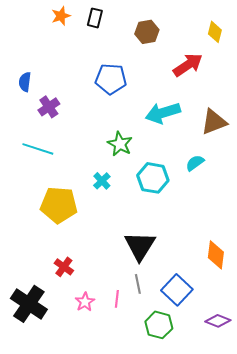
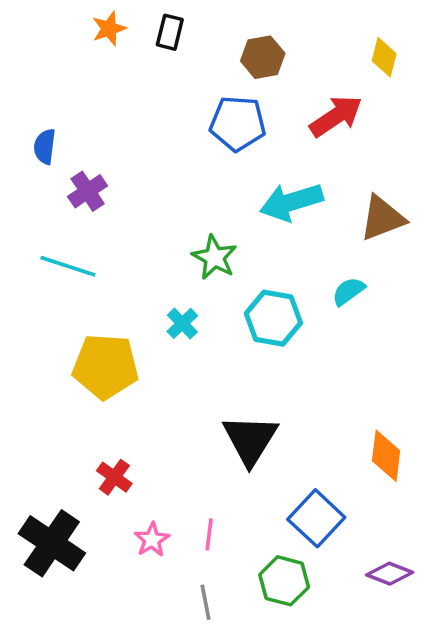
blue pentagon: (111, 79) -> (238, 123), moved
gray line: (138, 284) -> (206, 602), moved

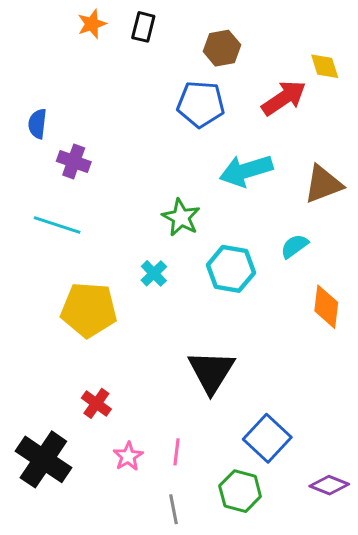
yellow diamond: (384, 57) -> (325, 66), moved, turned -32
purple cross: (88, 191) -> (74, 162), turned -36
orange diamond: (386, 456) -> (326, 307), moved

